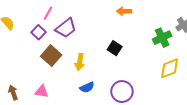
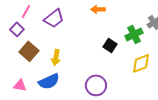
purple trapezoid: (66, 28) -> (54, 18), moved
black square: (115, 48) -> (110, 45), moved
blue semicircle: (87, 87) -> (49, 81), moved, size x1.5

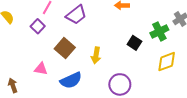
brown square: (29, 51) -> (65, 48), moved
yellow arrow: (56, 57) -> (96, 55), moved
pink triangle: (20, 85) -> (41, 69), moved

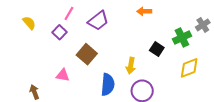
yellow arrow: (96, 55) -> (131, 66), moved
blue semicircle: (71, 80) -> (108, 85), moved, turned -60

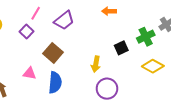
black square: (157, 49) -> (121, 48), turned 32
yellow diamond: (189, 68) -> (153, 66), turned 50
blue semicircle: (108, 85) -> (55, 82), moved

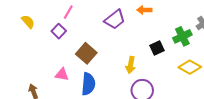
purple trapezoid: (64, 20) -> (115, 19), moved

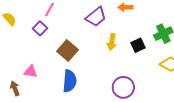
yellow arrow: (131, 65) -> (112, 42), moved
pink triangle: (62, 74) -> (31, 72), moved

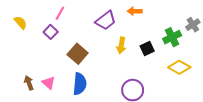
pink triangle: (31, 72) -> (49, 83), moved, turned 32
brown arrow: (15, 88) -> (29, 83), moved

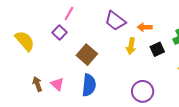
orange arrow: (135, 11) -> (145, 27), moved
purple trapezoid: (106, 21) -> (115, 21), turned 75
yellow semicircle: (21, 23) -> (25, 41), moved, size x1.5

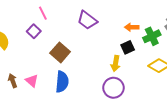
pink line: (69, 14) -> (43, 13), turned -56
orange arrow: (145, 27) -> (132, 27), moved
yellow arrow: (131, 46) -> (116, 64), moved

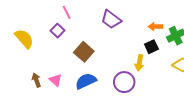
blue semicircle: (62, 82) -> (86, 81), turned -120
purple circle: (113, 88) -> (124, 82), moved

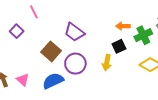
purple trapezoid: (111, 19) -> (74, 32), moved
purple square: (58, 31) -> (17, 31), moved
purple circle: (124, 82) -> (75, 64), moved

